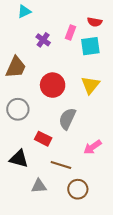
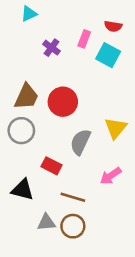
cyan square: (90, 46) -> (108, 55), turned 36
brown trapezoid: (16, 67) -> (26, 97), moved
yellow triangle: (90, 85) -> (116, 128), moved
brown circle: (78, 189) -> (73, 226), moved

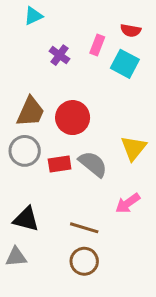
gray semicircle: (80, 142) -> (93, 164), turned 104
red rectangle: (51, 166) -> (60, 164), moved, turned -36
gray triangle: (46, 222) -> (16, 257), moved

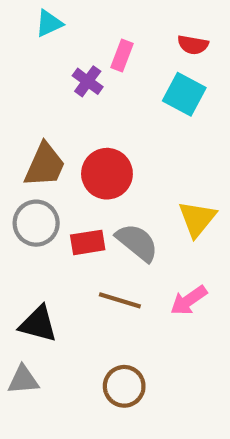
pink rectangle: (97, 45) -> (122, 56), moved
brown line: (84, 228) -> (120, 300), moved

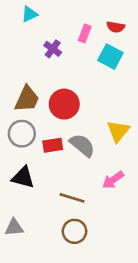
pink rectangle: (122, 56) -> (85, 33), moved
brown line: (120, 300) -> (72, 198), moved
black triangle: (38, 324) -> (23, 177), moved

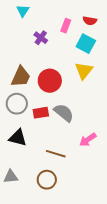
cyan triangle: (30, 14) -> (23, 11), turned -32
yellow triangle: (118, 131) -> (84, 71), moved
brown circle: (74, 231) -> (47, 180), moved

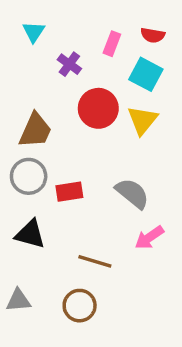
cyan triangle: (23, 11) -> (34, 32), moved
red circle: (50, 81) -> (98, 108), moved
gray semicircle: (64, 113) -> (132, 193), moved

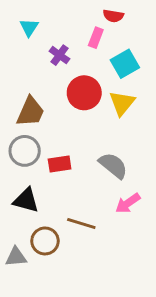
red semicircle: (153, 35) -> (113, 16), moved
cyan square: (146, 74) -> (125, 64), turned 32
brown circle: (80, 306) -> (45, 241), moved

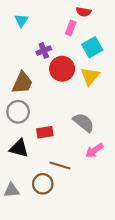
purple cross: (60, 55) -> (44, 51), moved, turned 32
red rectangle: (60, 164) -> (45, 132), moved
brown circle: (45, 241) -> (43, 184), moved

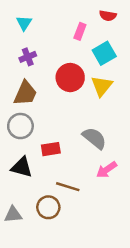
red semicircle: (84, 12) -> (108, 16), moved
purple cross: (44, 51) -> (28, 57), moved

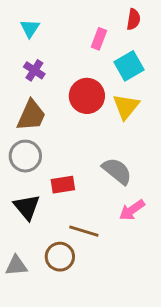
red semicircle: (108, 16) -> (133, 19), turned -91
purple cross: (28, 57) -> (34, 70), turned -35
black triangle: (22, 167) -> (27, 207), turned 35

